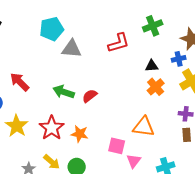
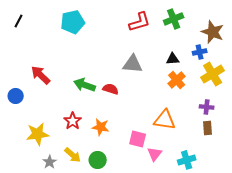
red L-shape: (119, 43) -> (140, 22), moved
gray triangle: (72, 49) -> (133, 64), moved
red semicircle: (90, 96) -> (111, 89), turned 56
yellow star: (17, 126) -> (38, 134), moved, turned 30
red star: (52, 128) -> (73, 121), size x0.7

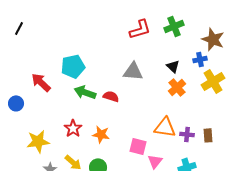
cyan pentagon: (73, 22) -> (73, 66), moved
black triangle: (173, 59) -> (173, 66), turned 48
purple cross: (207, 107) -> (187, 134), moved

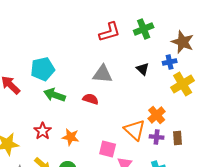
orange cross: (177, 87) -> (157, 115), moved
red semicircle: (111, 96) -> (91, 99), moved
orange triangle: (165, 127) -> (135, 130), turned 35

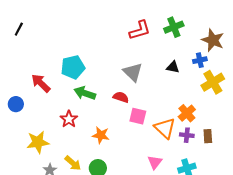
black triangle: (143, 69) -> (173, 67), turned -32
gray triangle: (103, 74) -> (133, 72), turned 40
red star: (43, 131) -> (69, 119), moved
pink square: (108, 149) -> (138, 116), moved

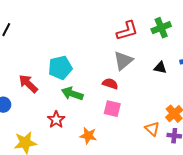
gray triangle: (133, 72) -> (123, 61), moved, turned 35
red semicircle: (121, 97) -> (110, 84), moved
pink square: (138, 116) -> (112, 109), moved
orange triangle: (165, 128) -> (152, 129), size x0.7

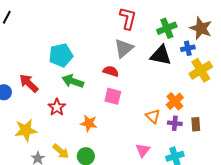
green cross: (161, 28) -> (167, 28), moved
red L-shape: (127, 31) -> (128, 18), turned -60
black triangle: (160, 68) -> (161, 55), size x1.6
red arrow: (28, 84) -> (29, 83), moved

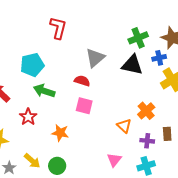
red L-shape: (128, 18) -> (58, 28), moved
purple cross: (175, 123) -> (147, 141), moved

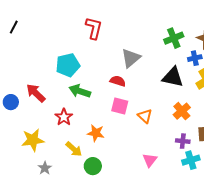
black triangle: (132, 65) -> (173, 77), moved
orange triangle: (124, 126) -> (145, 116), moved
yellow arrow: (32, 161) -> (74, 149), moved
cyan cross: (146, 166) -> (191, 160), moved

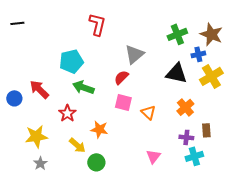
black line: (14, 27) -> (17, 23), turned 56
red semicircle: (118, 81) -> (121, 77), turned -63
gray star: (45, 168) -> (40, 163), moved

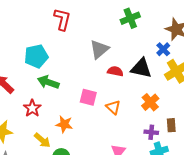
green cross: (177, 34) -> (130, 18), moved
blue cross: (198, 54) -> (163, 49), turned -32
red semicircle: (121, 77) -> (115, 71), moved, turned 56

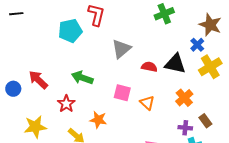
gray triangle: (99, 49) -> (121, 49), moved
cyan pentagon: (36, 56) -> (70, 31), moved
brown rectangle: (171, 125) -> (205, 121), turned -32

